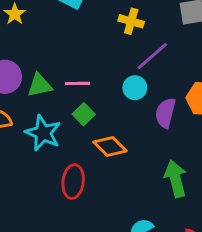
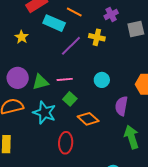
purple line: (152, 56) -> (71, 46), moved
purple semicircle: (165, 113) -> (121, 106), moved

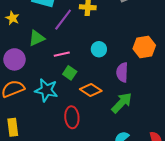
green triangle: (40, 82) -> (37, 38), moved
green arrow: (131, 137) -> (122, 103), moved, turned 70

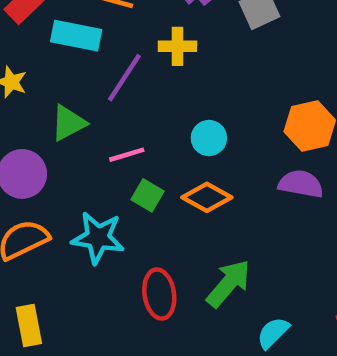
purple semicircle: (122, 72) -> (301, 184), moved, turned 102
orange diamond: (91, 90) -> (207, 197), moved
green arrow: (122, 103) -> (229, 283), moved

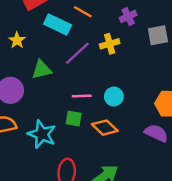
yellow cross: (177, 46) -> (110, 44), turned -30
pink line: (127, 155) -> (82, 96), moved
green square: (148, 195) -> (74, 119), turned -35

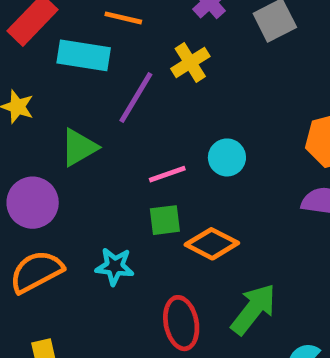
orange diamond: (105, 128) -> (212, 244), moved
cyan star: (42, 134) -> (115, 266), size x0.7

